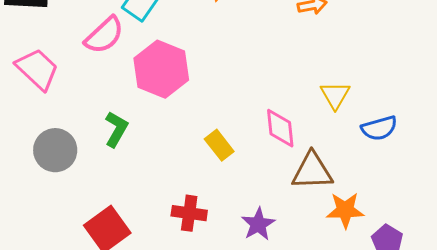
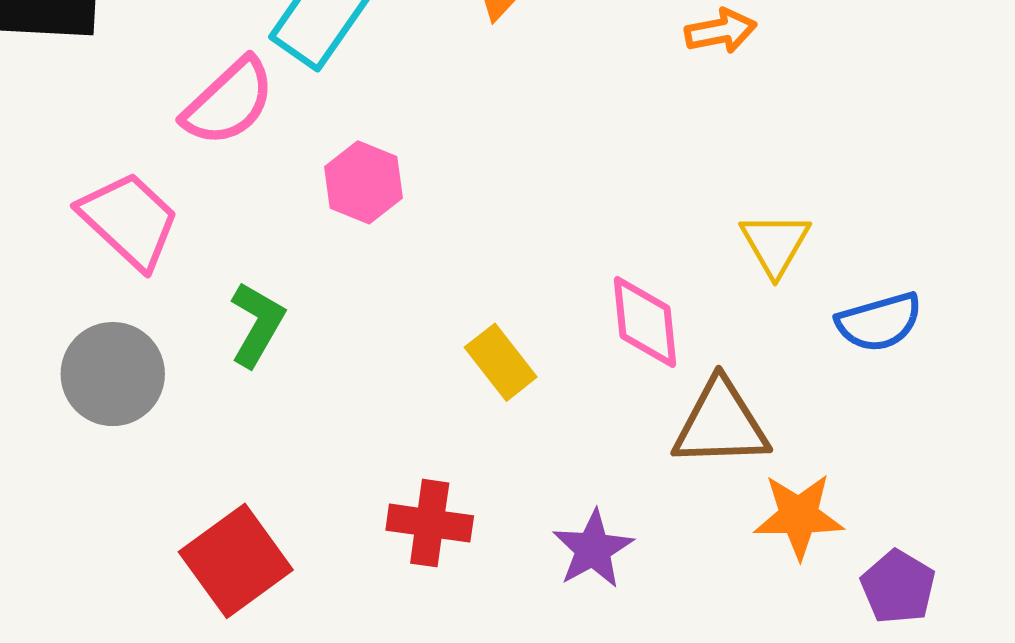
pink trapezoid: (37, 69) -> (129, 220), moved
pink hexagon: (161, 69) -> (363, 182), size x0.6

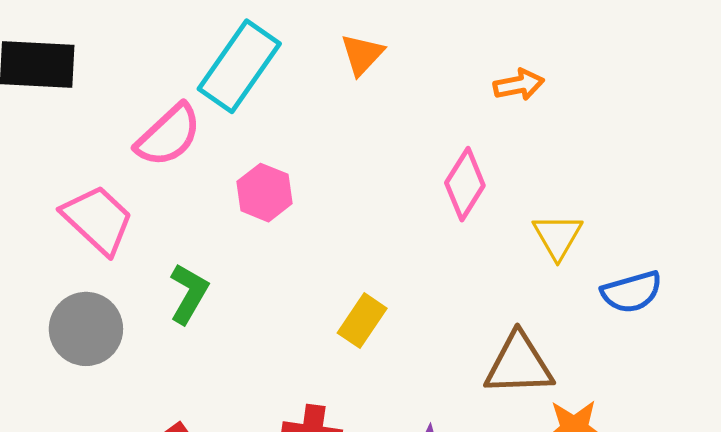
pink diamond: (645, 322) -> (465, 184), moved, turned 38
yellow rectangle: (501, 362) -> (362, 321), turned 72

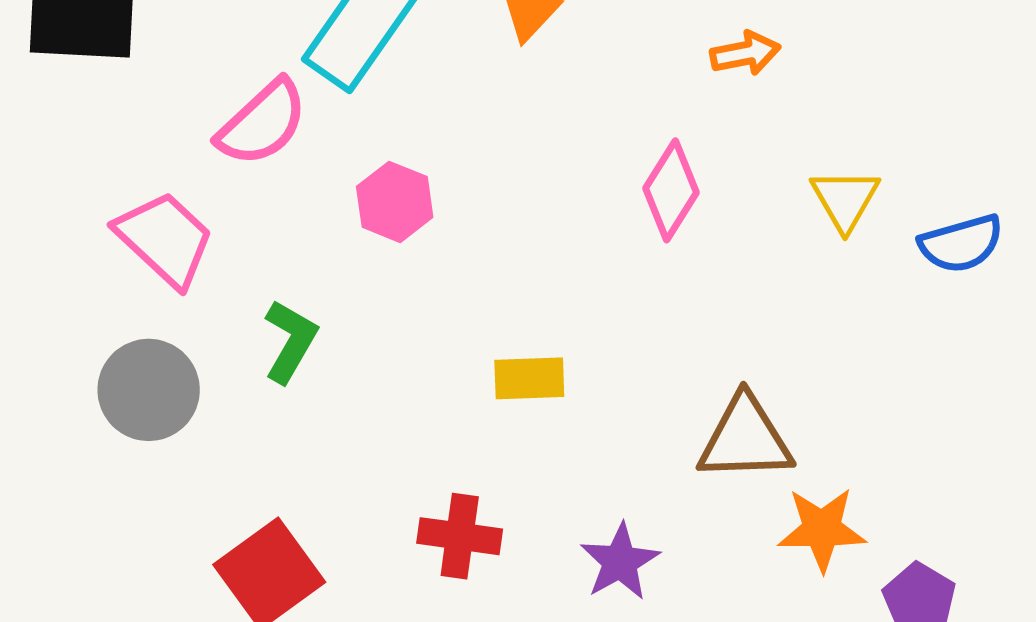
yellow triangle: (558, 236) -> (845, 200), moved
blue semicircle: (632, 292) -> (961, 244), moved
yellow rectangle: (362, 321) -> (529, 378), turned 54

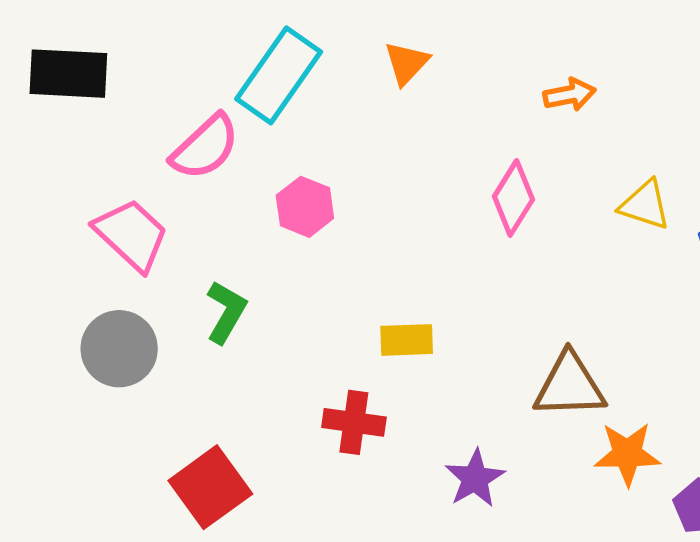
yellow triangle: (845, 200) -> (645, 205), turned -42
red cross: (460, 536) -> (354, 422), moved

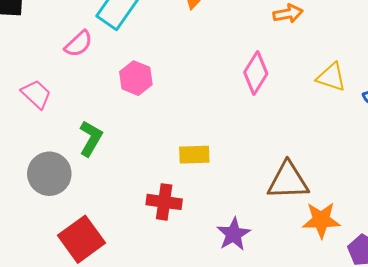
pink semicircle: (205, 147) -> (79, 44), size x0.7
pink trapezoid: (131, 235) -> (36, 94), size x0.7
gray circle: (119, 349) -> (49, 174), moved

